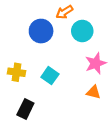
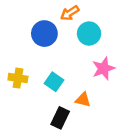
orange triangle: (93, 92) -> (83, 100), moved
black rectangle: (25, 109) -> (60, 118), moved

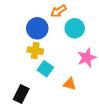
yellow cross: (18, 78) -> (35, 51), moved
black rectangle: (60, 118) -> (21, 94), moved

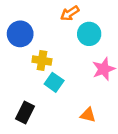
blue circle: (37, 28) -> (20, 34), moved
orange triangle: (70, 84) -> (88, 115), moved

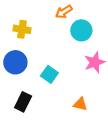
blue circle: (20, 34) -> (15, 62), moved
yellow cross: (42, 61) -> (22, 29), moved

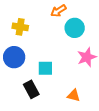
cyan square: (49, 74) -> (45, 68), turned -35
black rectangle: (23, 102) -> (31, 89), moved, turned -54

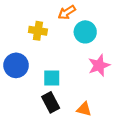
yellow cross: (20, 27) -> (38, 31), moved
black rectangle: (31, 89) -> (51, 102), moved

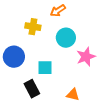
cyan circle: (85, 32) -> (66, 38), moved
black rectangle: (51, 102) -> (32, 89), moved

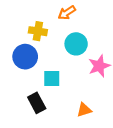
blue circle: (14, 57) -> (25, 57), moved
orange triangle: (73, 95) -> (84, 110), turned -32

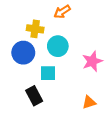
cyan circle: (76, 44) -> (58, 46), moved
orange triangle: (84, 110) -> (89, 102), moved

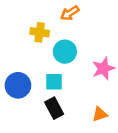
blue circle: (23, 53) -> (18, 85), moved
black rectangle: (34, 96) -> (54, 108), moved

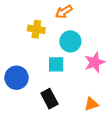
cyan circle: (65, 52) -> (70, 41), moved
cyan square: (54, 82) -> (56, 64), moved

